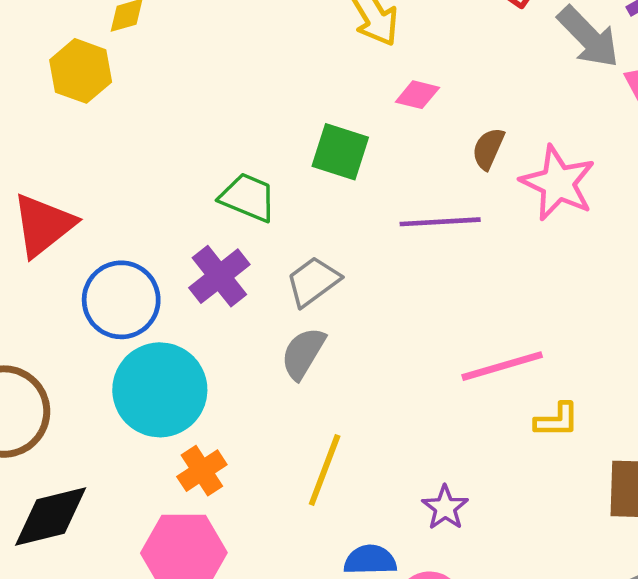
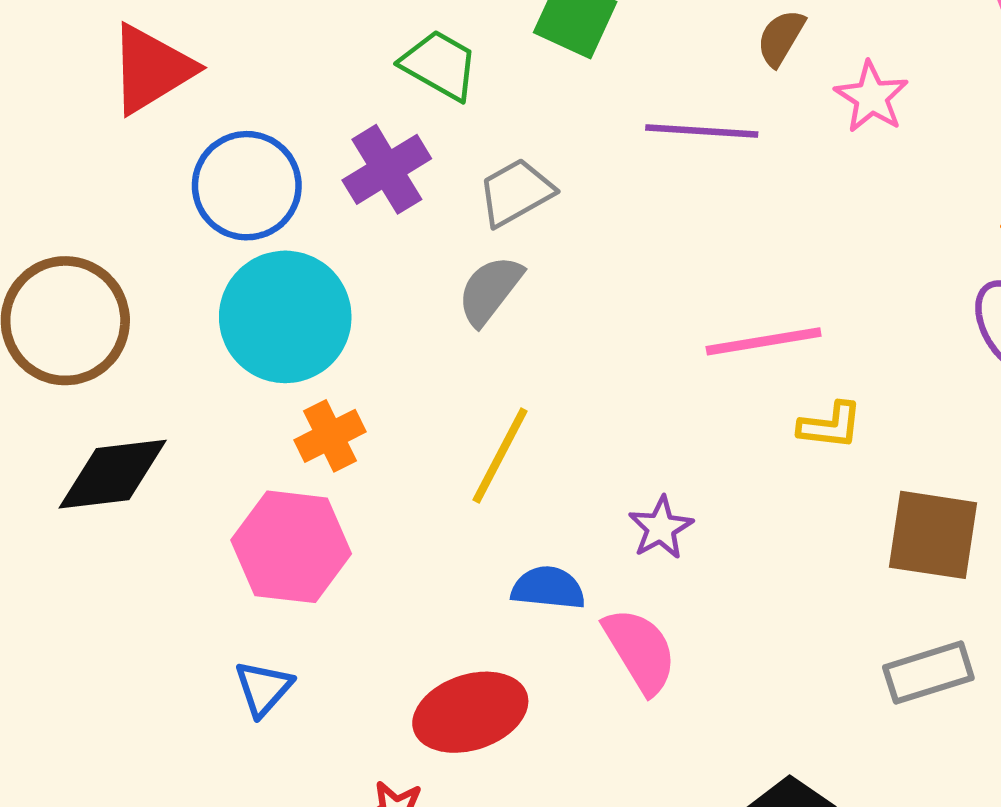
pink star: (558, 183) -> (872, 97), size x0.7

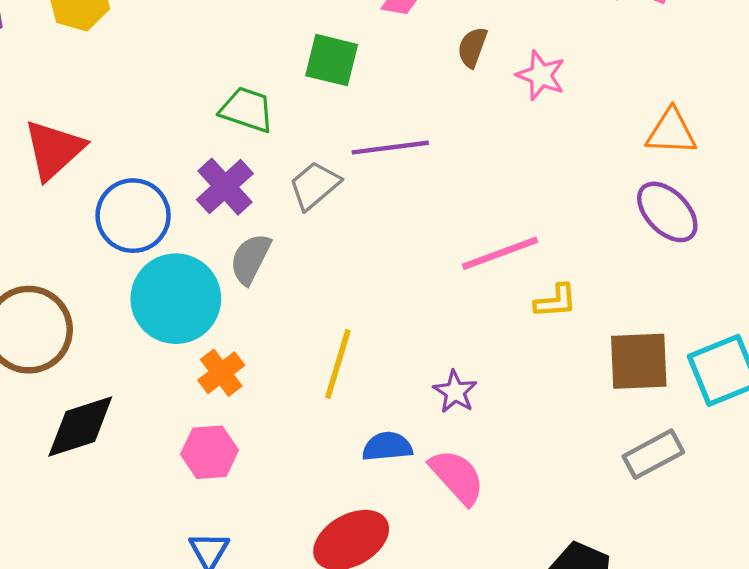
purple line: (702, 131) -> (390, 148), moved
gray semicircle: (490, 290) -> (250, 259), moved
pink hexagon: (291, 547) -> (210, 452), size x0.7

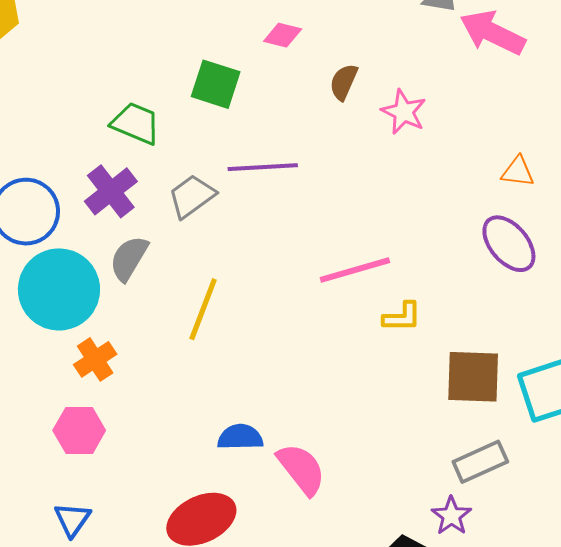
orange triangle: (671, 132) -> (518, 172), size x0.7
yellow line: (338, 364) -> (203, 309), moved
purple star: (455, 392) -> (451, 516), moved

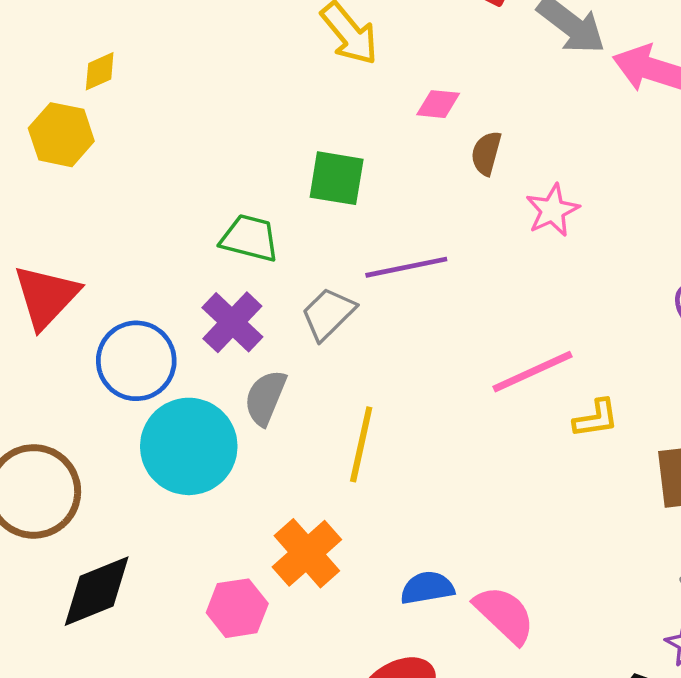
pink diamond: (283, 35) -> (438, 104), moved
pink star: (404, 112) -> (552, 210), moved, turned 30
orange cross: (95, 359) -> (307, 553), moved, size x1.4

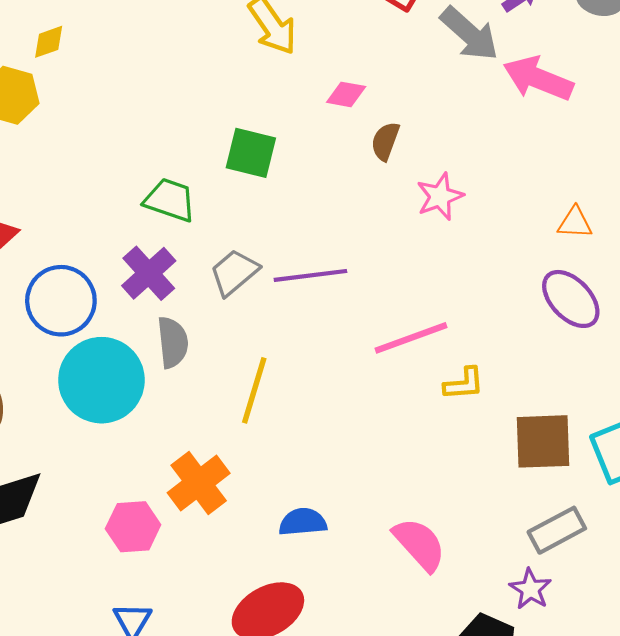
purple line: (406, 267) -> (310, 275), moved
gray semicircle: (265, 398) -> (173, 342), turned 147
pink semicircle: (504, 615) -> (419, 544), moved

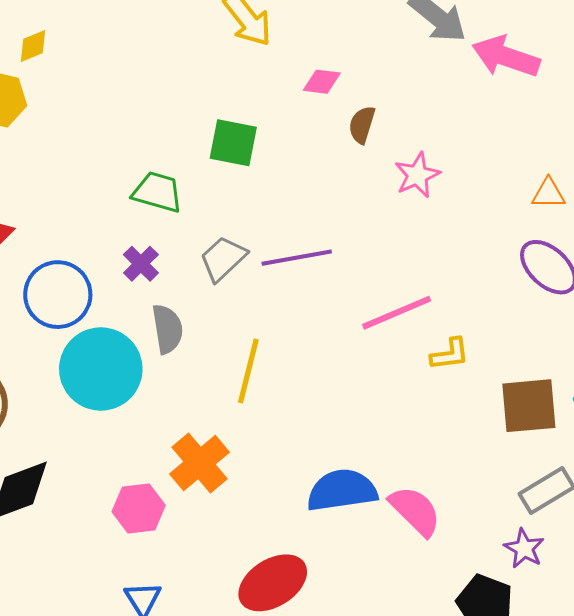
purple cross: (149, 273) -> (141, 264), size x0.7
blue semicircle: (303, 522) -> (342, 490), moved, size x1.5

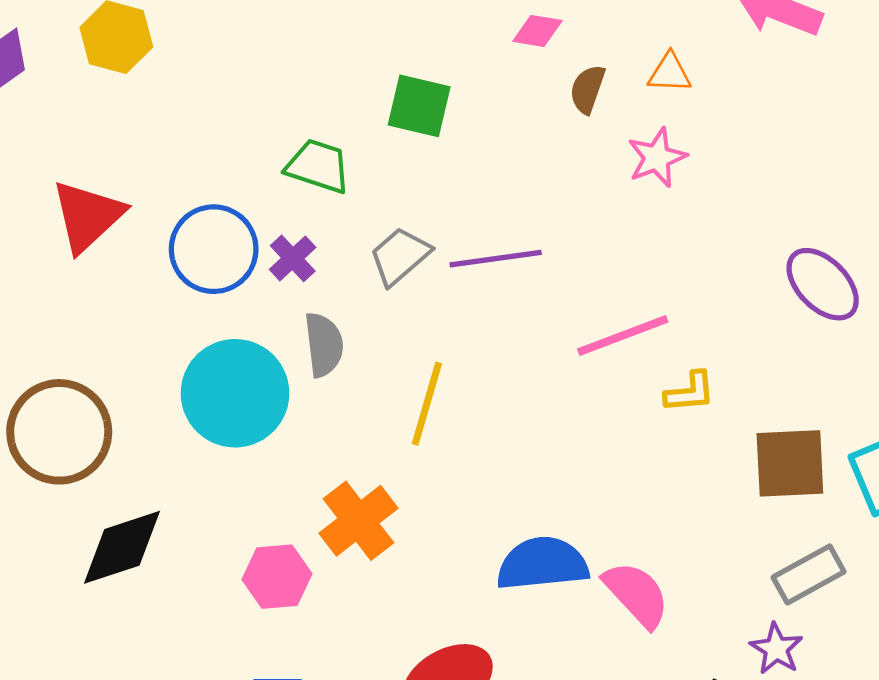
orange triangle: (548, 194) -> (670, 73), moved
blue circle: (58, 295) -> (214, 249), moved

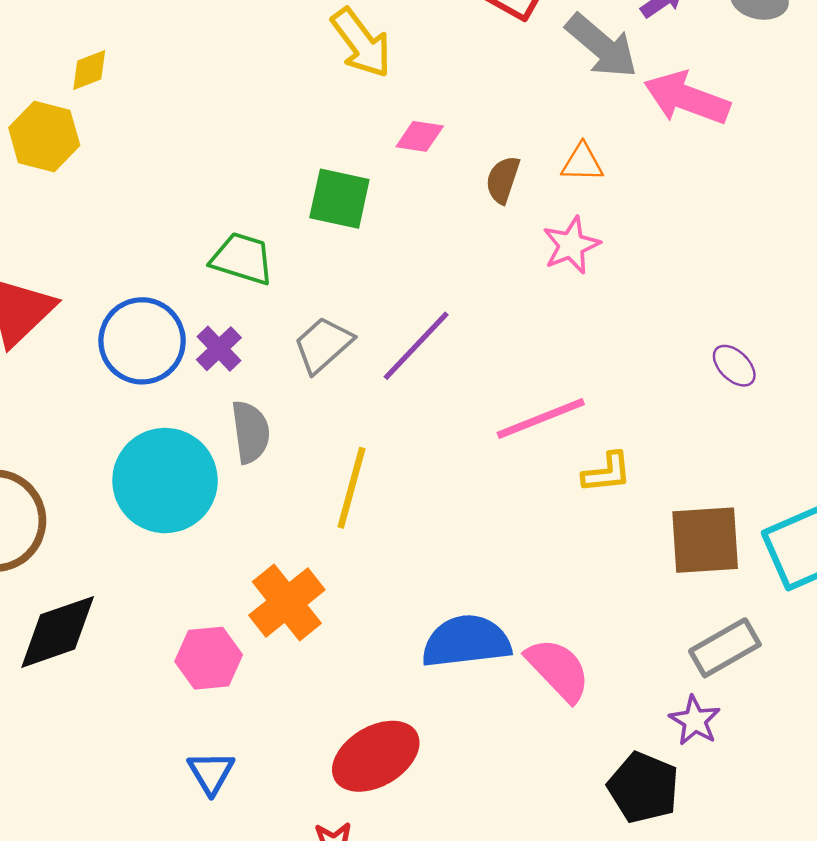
pink diamond: (537, 31) -> (420, 136), moved
purple line: (496, 259) -> (416, 346), turned -38
purple ellipse: (823, 284) -> (734, 366), size x0.6

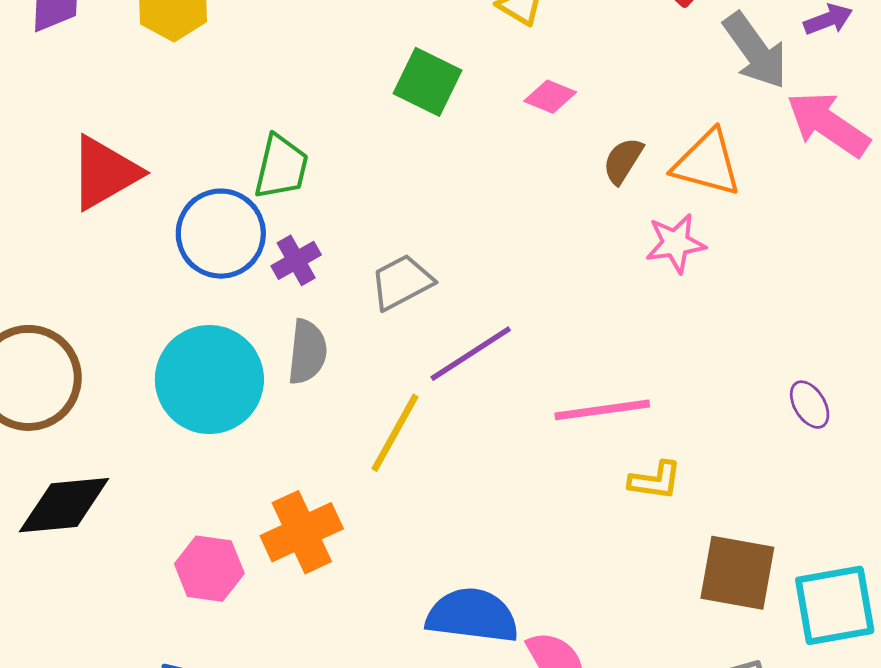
orange triangle: (582, 163) -> (707, 163), size x1.6
green square: (339, 199) -> (428, 82), moved
green trapezoid: (242, 259) -> (281, 167), moved, turned 72
purple line: (416, 346) -> (471, 354), moved

